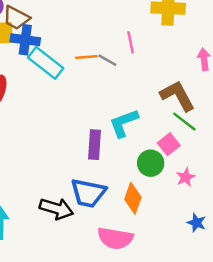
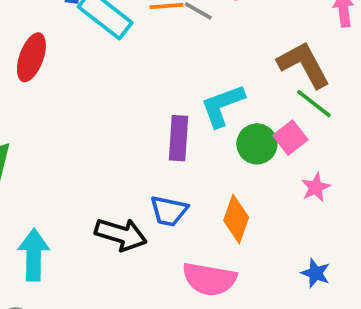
green circle: (151, 163) -> (257, 144), moved
blue trapezoid: (88, 193) -> (169, 211), size x0.7
blue star: (197, 223) -> (316, 273), moved

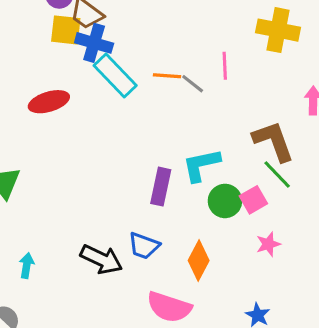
red ellipse: (31, 57) -> (49, 102), turned 45
cyan arrow: (34, 255) -> (27, 265), size x0.6

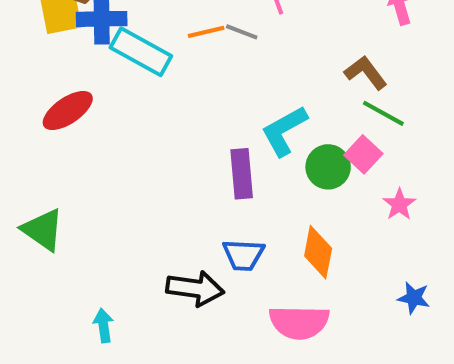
brown L-shape: (273, 141) -> (366, 73), size x0.7

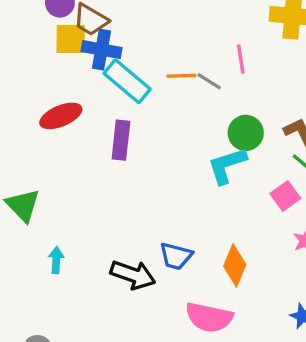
green circle: (328, 167) -> (246, 133), moved
purple rectangle: (242, 174) -> (121, 140), moved
cyan arrow: (104, 325) -> (56, 260), moved

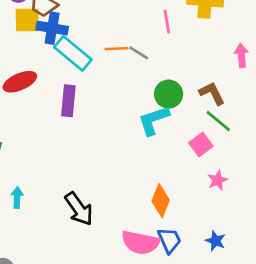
pink line: (241, 59) -> (167, 22), moved
blue trapezoid: (176, 256) -> (169, 240), moved, turned -128
black arrow: (133, 275) -> (79, 209), turned 36

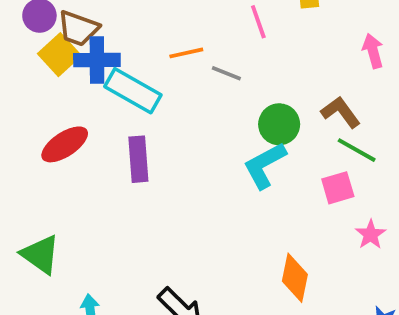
yellow square: (27, 20) -> (59, 55), turned -32
orange line: (116, 49) -> (186, 53), moved
pink square: (201, 144) -> (338, 188), turned 30

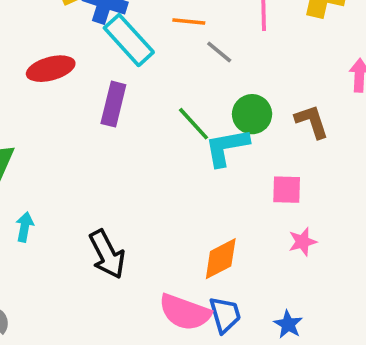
green line: (357, 150) -> (193, 124), moved
orange diamond: (295, 278) -> (221, 259), turned 33

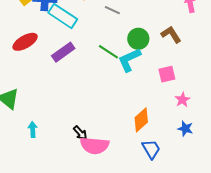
purple rectangle: (113, 104) -> (63, 52), turned 55
black arrow: (107, 254) -> (80, 133), size x0.6
pink semicircle: (185, 312) -> (95, 146), moved
blue star: (288, 324) -> (185, 129), moved

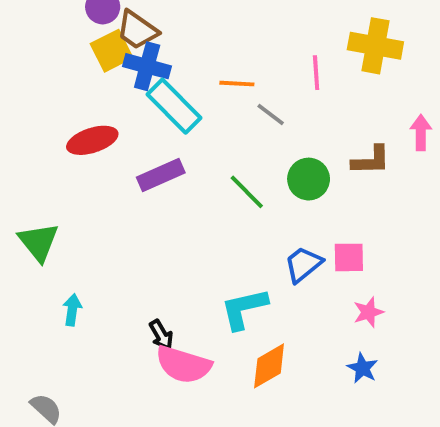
brown L-shape: (171, 35) -> (371, 160), moved, turned 110
cyan L-shape: (129, 60) -> (244, 309), moved
orange diamond: (141, 120) -> (269, 366), moved
blue trapezoid: (151, 149) -> (303, 264), moved, turned -110

